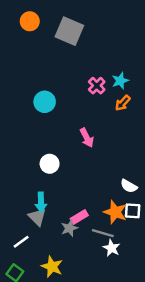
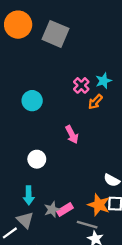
orange circle: (30, 21) -> (18, 25), size x1.5
orange arrow: (123, 103) -> (95, 102), moved
gray triangle: (37, 217) -> (25, 220), moved
gray star: (69, 228) -> (52, 209), moved

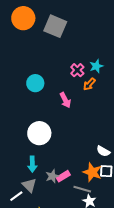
pink arrow: (72, 135) -> (65, 100), moved
white circle: (37, 159) -> (39, 133), size x1.5

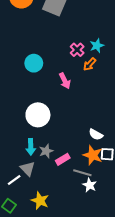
white semicircle: (103, 151) -> (96, 135), moved
gray star: (52, 176) -> (46, 151), moved

